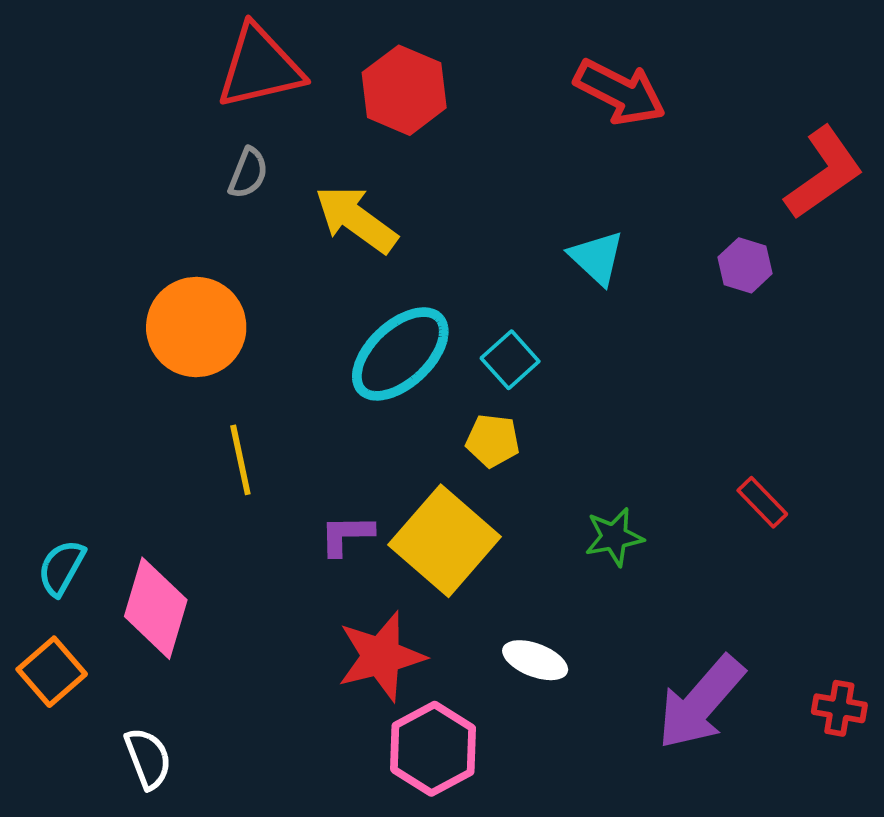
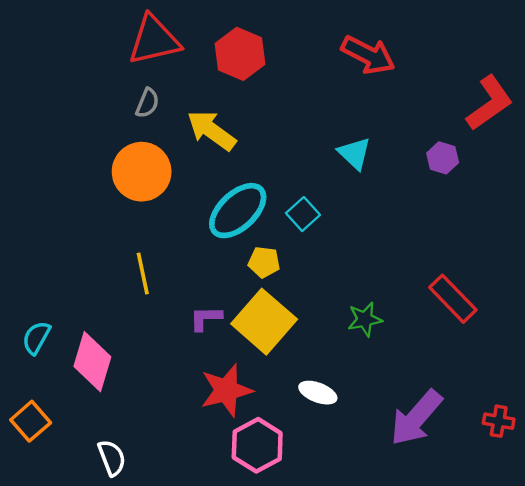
orange circle: (196, 327) -> (142, 172), moved
yellow pentagon: (493, 441) -> (264, 262), moved
red rectangle: (762, 502) -> (453, 299), size x1.6
orange square: (52, 672) -> (31, 421), moved
white semicircle: (148, 758) -> (112, 458), moved

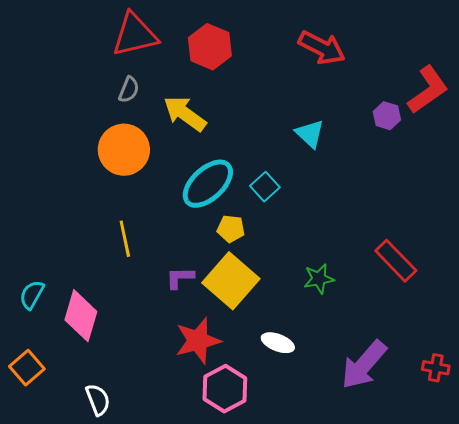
purple hexagon: (443, 158) -> (387, 116), moved

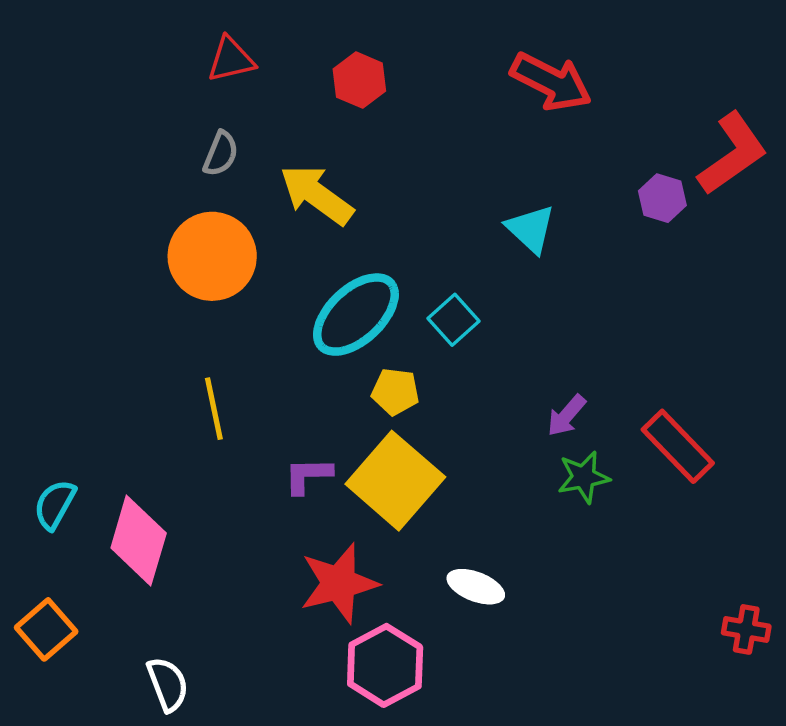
red triangle: (135, 35) -> (231, 59), size x0.6
red hexagon: (210, 47) -> (359, 80), size x0.7
green star: (319, 279) -> (584, 477), moved
purple arrow: (364, 365) -> (566, 416), moved, size x0.5

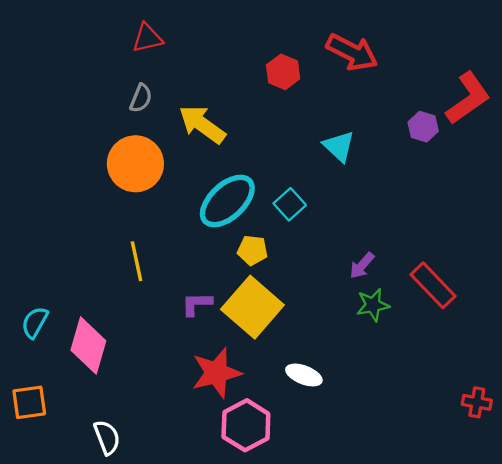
red hexagon: (359, 80) -> (283, 72), moved
orange square: (46, 629) -> (29, 402), turned 33

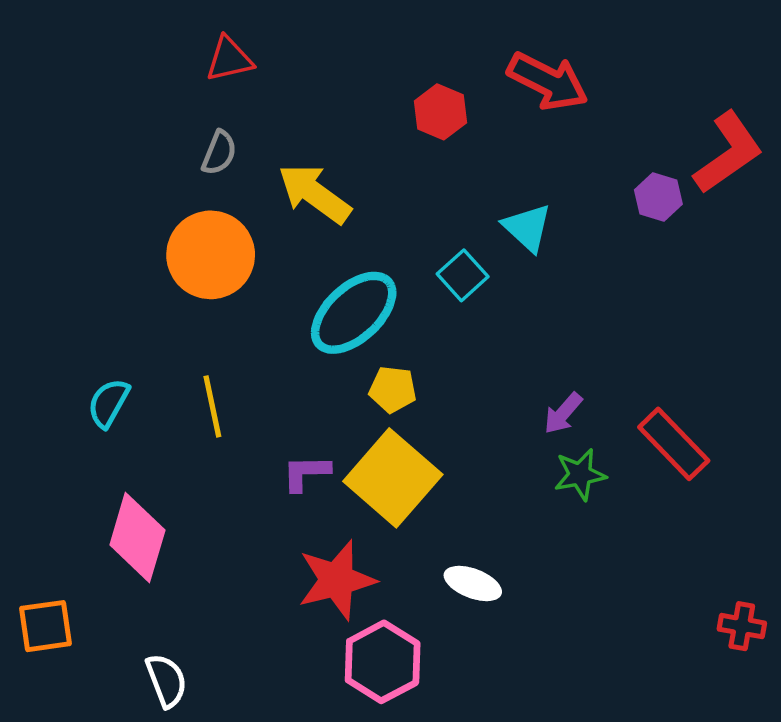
cyan square: (290, 204) -> (463, 275), moved
cyan semicircle: (35, 322) -> (108, 403), moved

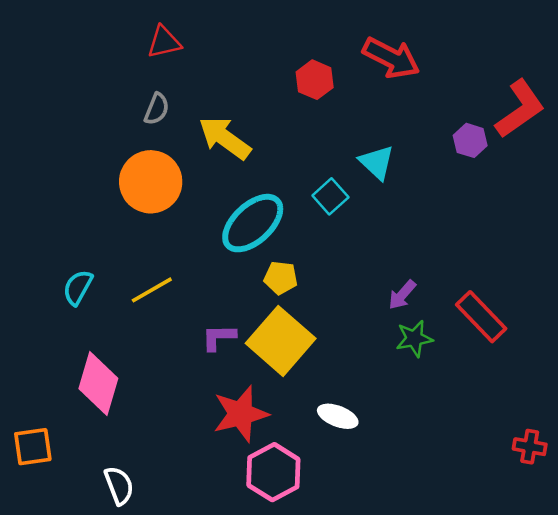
yellow line: (212, 406) -> (152, 290), turned 72

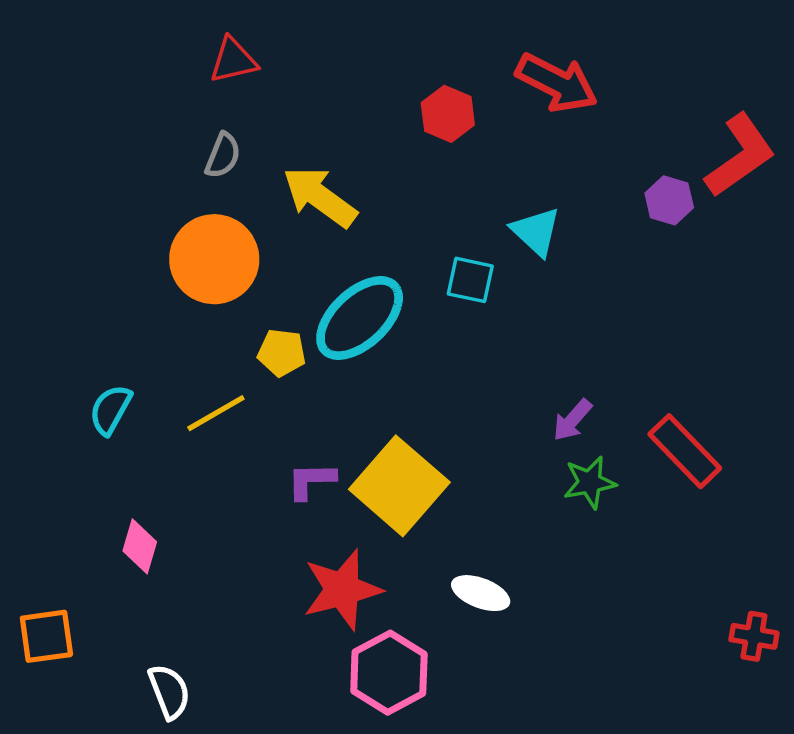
cyan square: (330, 196) -> (470, 280), turned -36
yellow pentagon: (281, 278) -> (282, 353), moved
pink diamond: (98, 383) -> (140, 546), size x0.6

